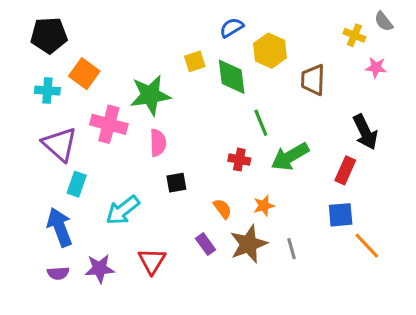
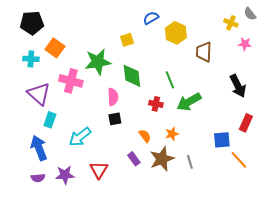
green diamond: (232, 77) -> (132, 76), moved
pink semicircle: (158, 143) -> (113, 97), moved
red rectangle: (345, 170) -> (246, 123), moved

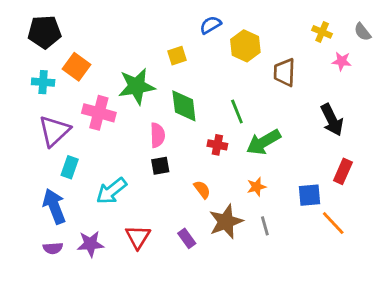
gray semicircle: (250, 14) -> (363, 32), moved
purple triangle: (39, 94) -> (54, 131), turned 35
orange star: (172, 134) -> (256, 187), moved
purple rectangle: (134, 159) -> (187, 238), moved

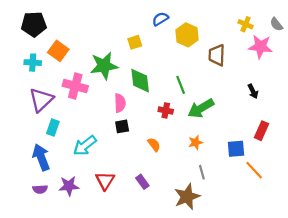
pink star: (342, 61) -> (260, 47), size x1.6
black arrow: (332, 120) -> (253, 91), size x0.6
brown star: (226, 222) -> (187, 197), moved

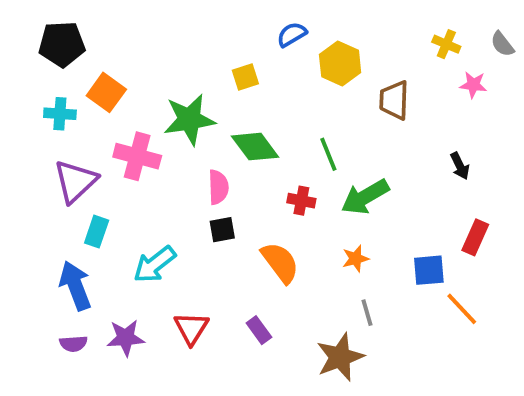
pink star: (260, 47) -> (473, 85), size x0.6
green diamond: (140, 81) -> (255, 147), turned -30
orange semicircle: (154, 145) -> (280, 262), size x1.6

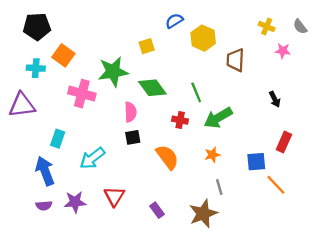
purple triangle: (75, 181) -> (22, 105), moved, turned 36
purple rectangle: (259, 330) -> (157, 210), moved

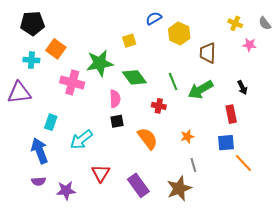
green arrow: (218, 118) -> (201, 90), moved
red rectangle: (284, 142) -> (231, 114), moved, turned -36
purple star: (75, 202) -> (66, 190), moved
purple rectangle: (157, 210) -> (138, 185), size x1.6

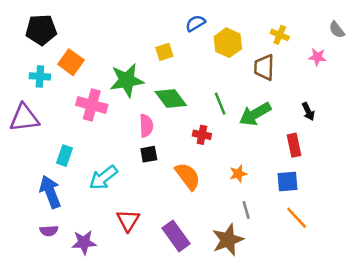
yellow cross: (235, 23) -> (280, 35), moved
orange line: (243, 163) -> (297, 218), moved

